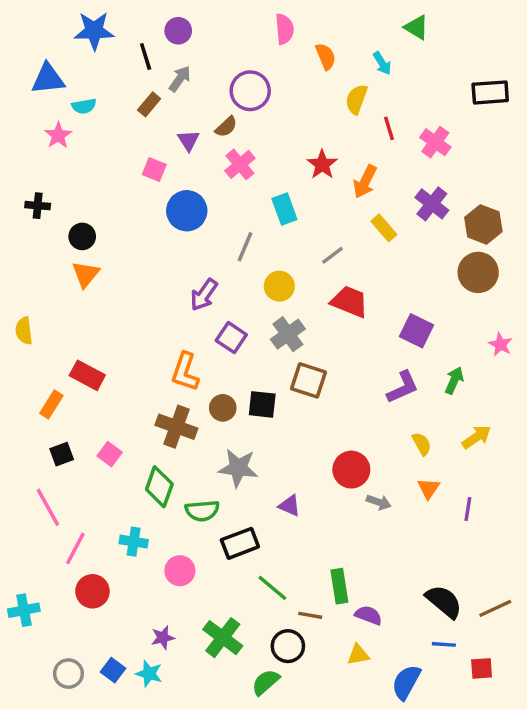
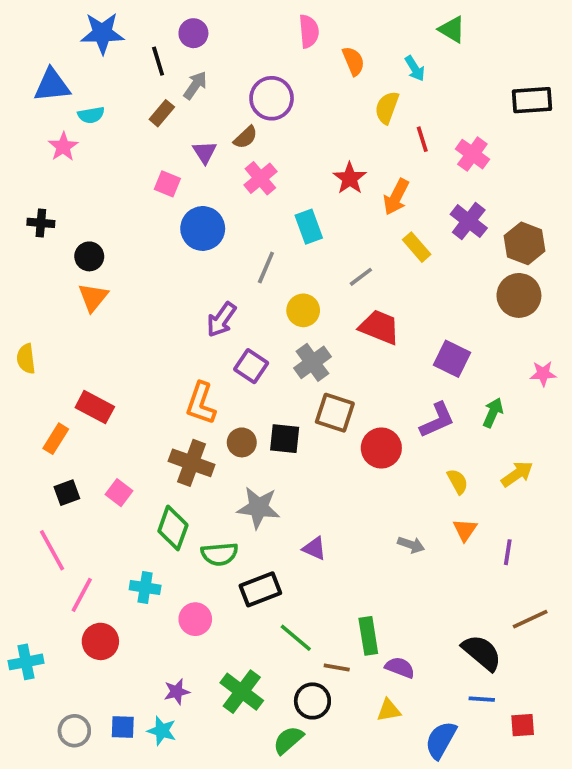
pink star: (500, 344) -> (543, 374), turned -30
red circle: (351, 470) -> (381, 448), moved
brown line: (495, 608) -> (530, 619), moved
blue square: (113, 670) -> (123, 727), turned -35

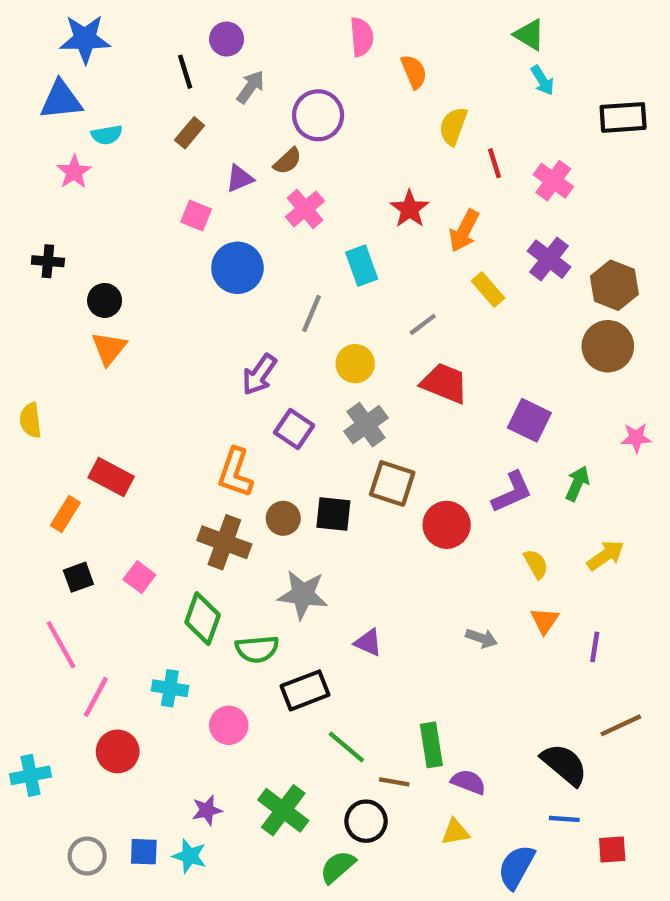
blue star: (102, 33) -> (85, 39), moved
cyan arrow: (415, 69) -> (542, 80), moved
gray arrow: (195, 85) -> (251, 87), moved
purple triangle: (205, 152) -> (240, 178), turned 40

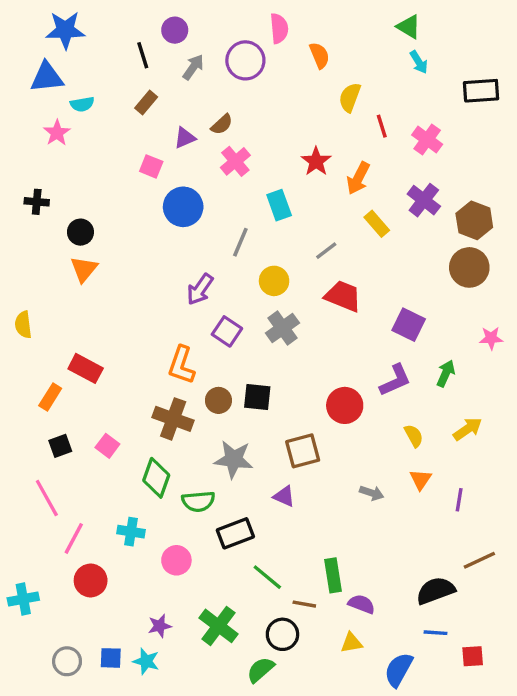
purple circle: (318, 115) -> (245, 60), moved
brown square: (392, 483) -> (303, 451), moved, turned -33
black semicircle: (564, 765) -> (436, 591), turned -60

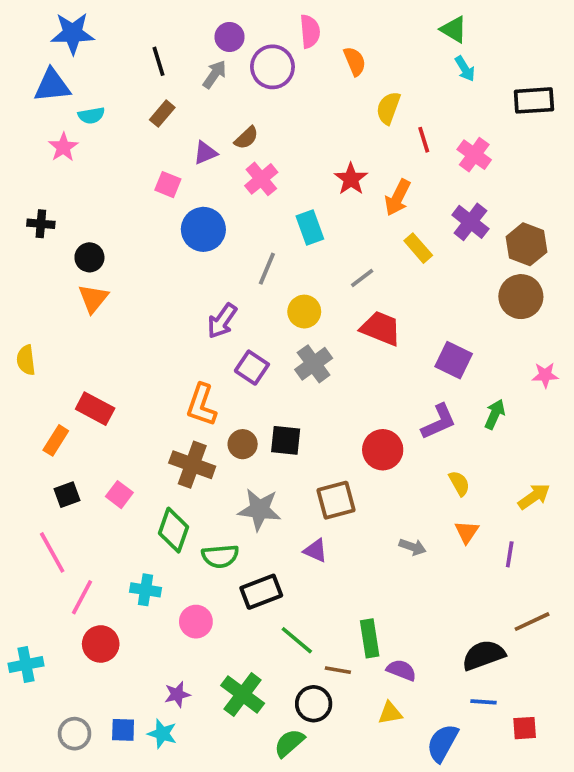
purple circle: (175, 30) -> (230, 37), moved
yellow arrow: (468, 429) -> (534, 496), moved

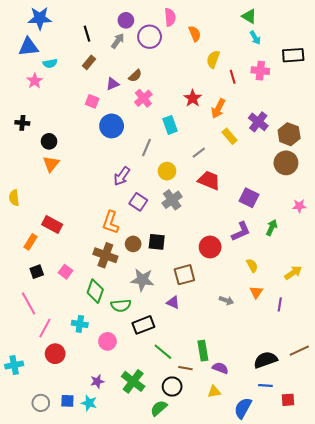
pink cross: (474, 155) -> (260, 71), moved, turned -30
brown line: (532, 622) -> (299, 351), moved

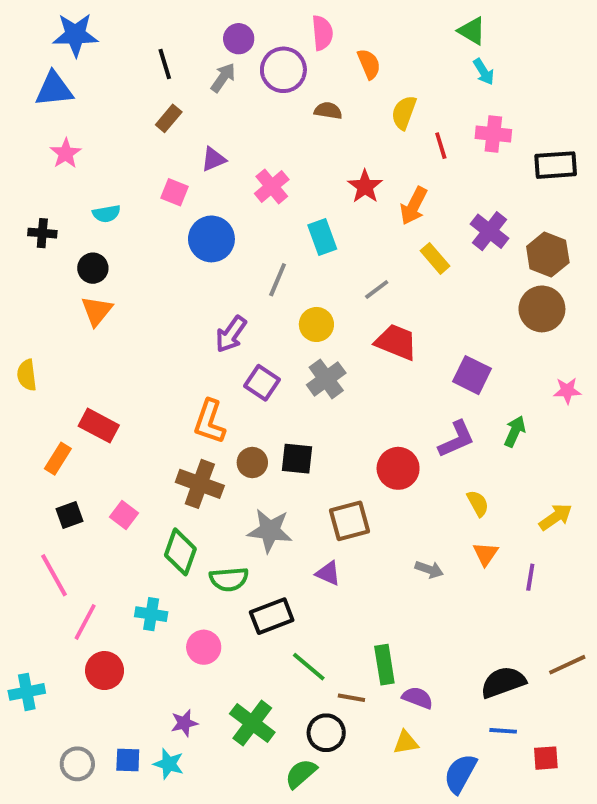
black rectangle: (293, 55) -> (556, 165), moved
cyan semicircle: (50, 63) -> (106, 214), moved
brown semicircle: (135, 76) -> (328, 111), moved, turned -128

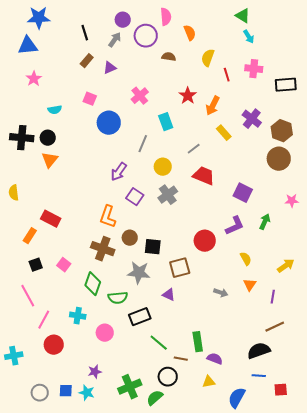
purple triangle: (213, 159) -> (110, 68), moved
black cross: (42, 233) -> (22, 138), moved, size x1.6
black square: (297, 459) -> (153, 247), moved
brown line: (567, 665) -> (275, 327), moved
green cross: (252, 723) -> (130, 387), moved, turned 30

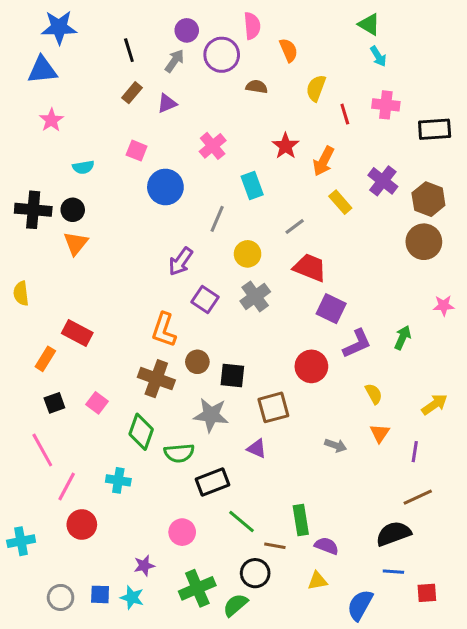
purple square: (243, 193) -> (331, 309), moved
pink circle: (105, 333) -> (182, 532), moved

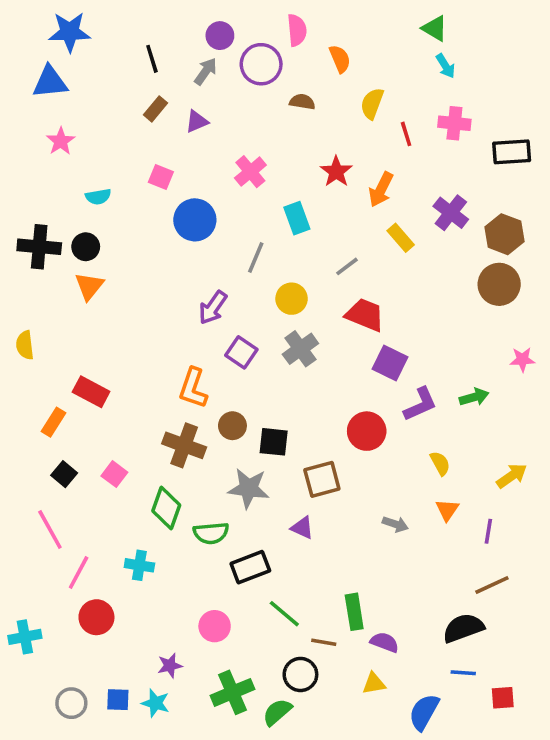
green arrow: (403, 338) -> (474, 397), turned 50
black square: (54, 403) -> (64, 474), turned -30

